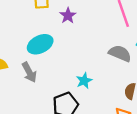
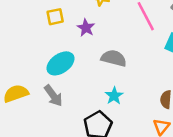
gray semicircle: (120, 53) -> (114, 58), moved

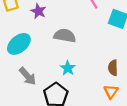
gray arrow: (53, 96) -> (28, 76), moved

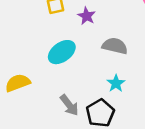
gray arrow: (28, 76) -> (69, 105), moved

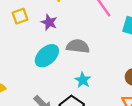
cyan ellipse: (62, 52) -> (47, 56), moved

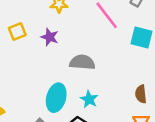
cyan ellipse: (47, 56) -> (56, 98), moved, turned -30

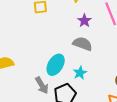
purple star: (50, 37) -> (84, 21), moved

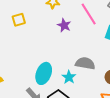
gray semicircle: (83, 44) -> (85, 63), moved

